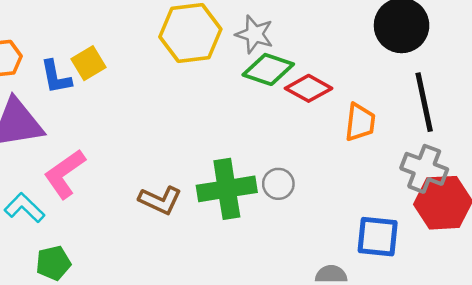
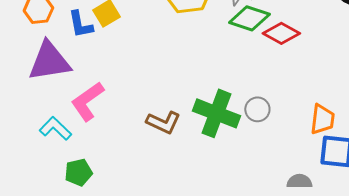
orange trapezoid: (360, 122) -> (322, 119), moved
green cross: (227, 189) -> (216, 113), turned 30

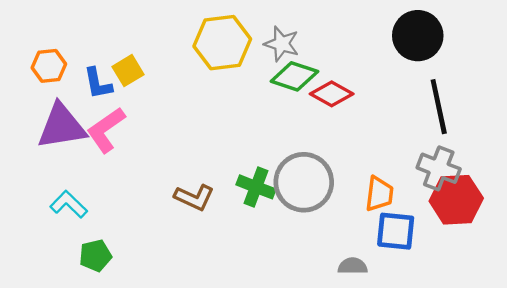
pink L-shape: (87, 101) -> (106, 130), moved
gray circle: (257, 109) -> (304, 182), size x2.0
green cross: (216, 113) -> (256, 187), size x0.7

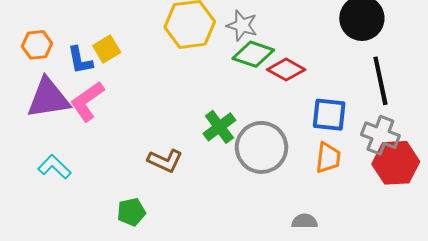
green cross: (256, 187) -> (219, 127), moved, turned 32
blue square: (396, 231) -> (329, 115), moved
green pentagon: (95, 256) -> (131, 212), moved

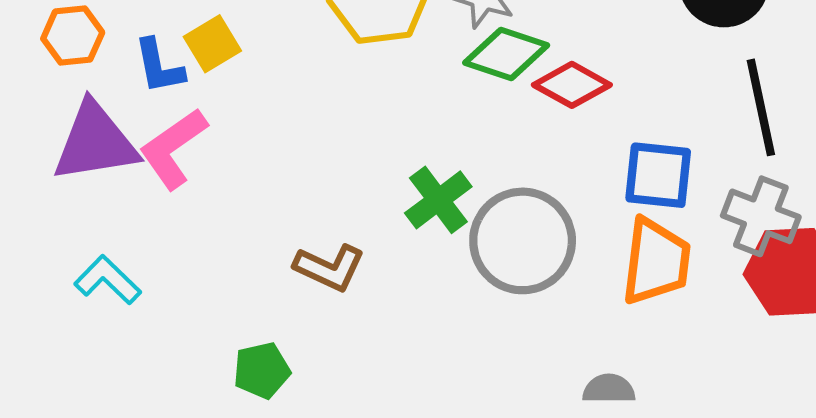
orange trapezoid: (328, 158) -> (656, 261), size x1.4

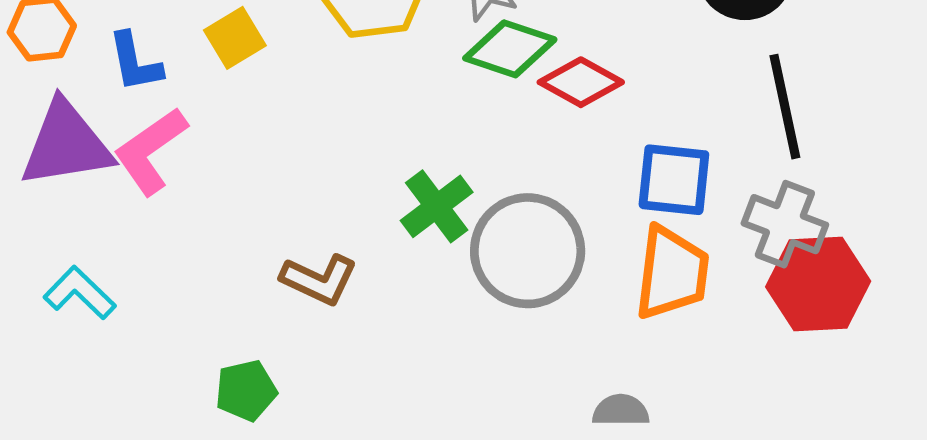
yellow square: (212, 44) -> (235, 38), moved

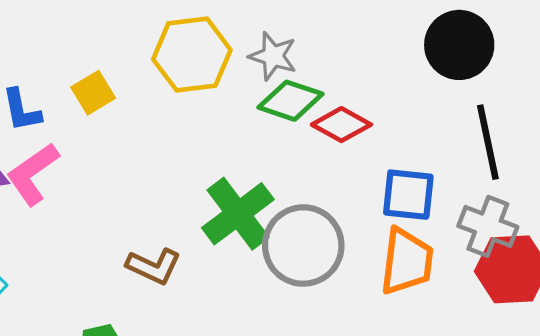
green cross: (437, 206) -> (238, 214), size x1.4

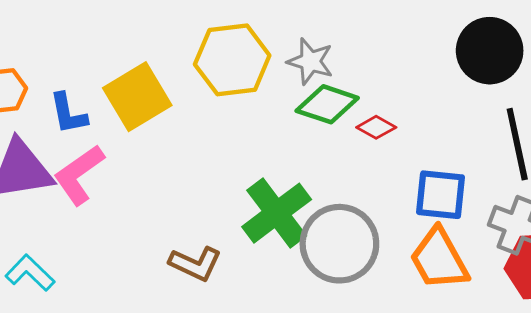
yellow square: (93, 93) -> (137, 97), size x1.6
red diamond: (341, 125) -> (376, 127), size x0.7
orange trapezoid: (407, 261) -> (439, 259), turned 144

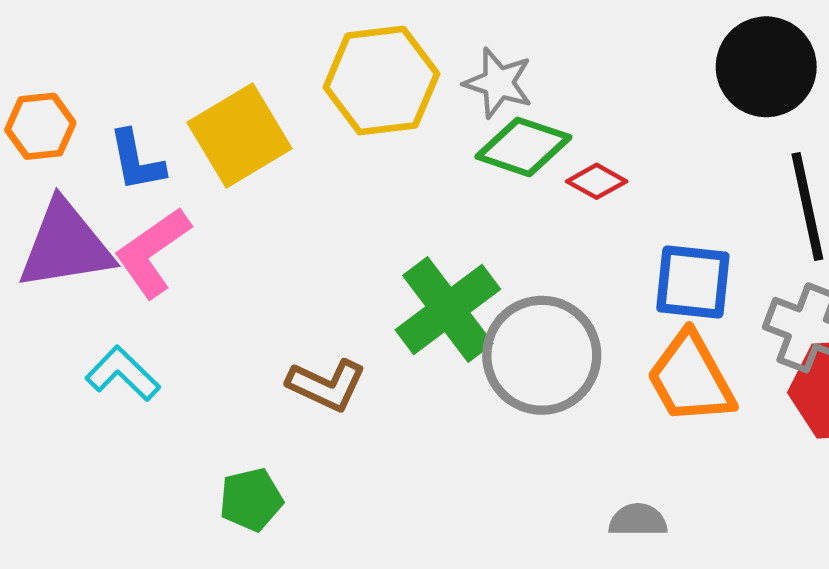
cyan L-shape: (30, 273) -> (123, 374), moved

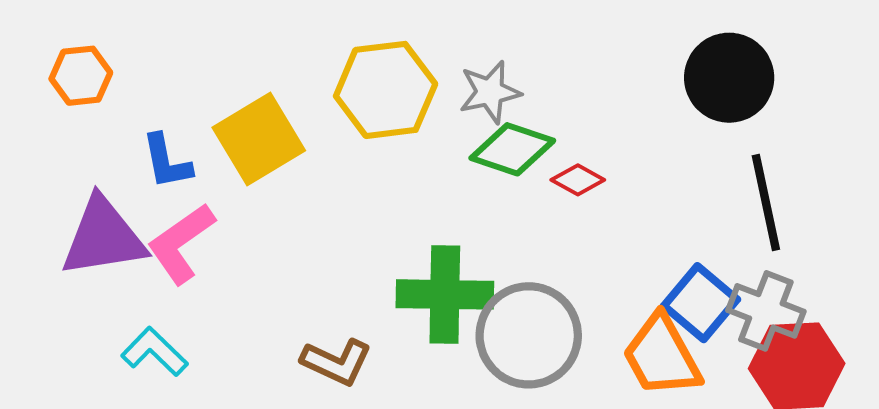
gray star: (498, 83) -> (490, 92), turned -30
orange hexagon: (40, 126) -> (81, 76), moved
blue square: (693, 282) -> (700, 303), moved, turned 34
green cross: (448, 310) -> (445, 294), turned 38

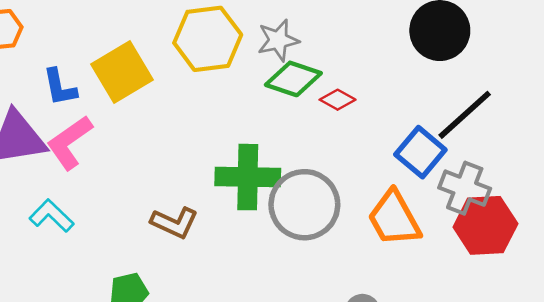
black line: (766, 202) -> (465, 115), turned 60
blue square: (700, 303) -> (420, 152), moved

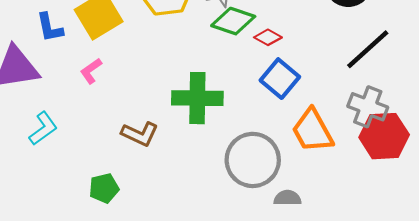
pink L-shape: (69, 142) -> (91, 71), moved, size x0.6
blue square: (420, 152) -> (280, 79), moved
gray circle: (304, 205) -> (253, 160), moved
cyan L-shape: (52, 216) -> (43, 128), turned 100

